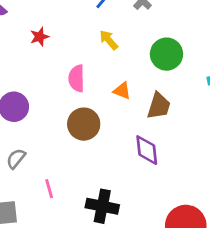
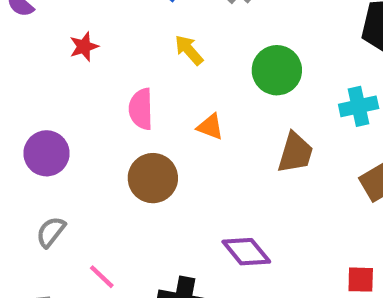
brown trapezoid: (159, 106) -> (295, 153), moved
purple diamond: (147, 150) -> (246, 252), moved, turned -32
pink line: (49, 189) -> (102, 277), turned -30

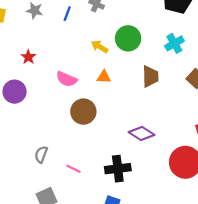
yellow arrow: (189, 50) -> (100, 47), moved
pink semicircle: (141, 109) -> (67, 79), turned -48
purple circle: (47, 153) -> (15, 92), moved

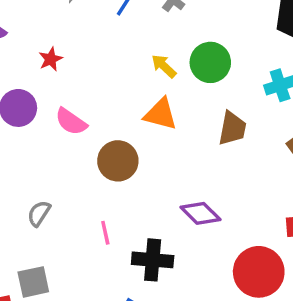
orange triangle: (104, 77) -> (161, 114), size x1.5
pink semicircle: (67, 79) -> (71, 122), moved
pink line: (74, 169) -> (105, 233), moved, turned 40

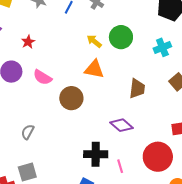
brown trapezoid: (232, 128) -> (137, 89), moved
pink line: (105, 233) -> (120, 166), moved

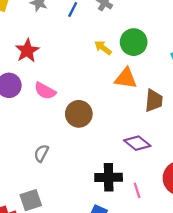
red star: (28, 42) -> (27, 51), size x1.5
orange triangle: (94, 69) -> (126, 78), moved
gray semicircle: (28, 132) -> (41, 153), moved

